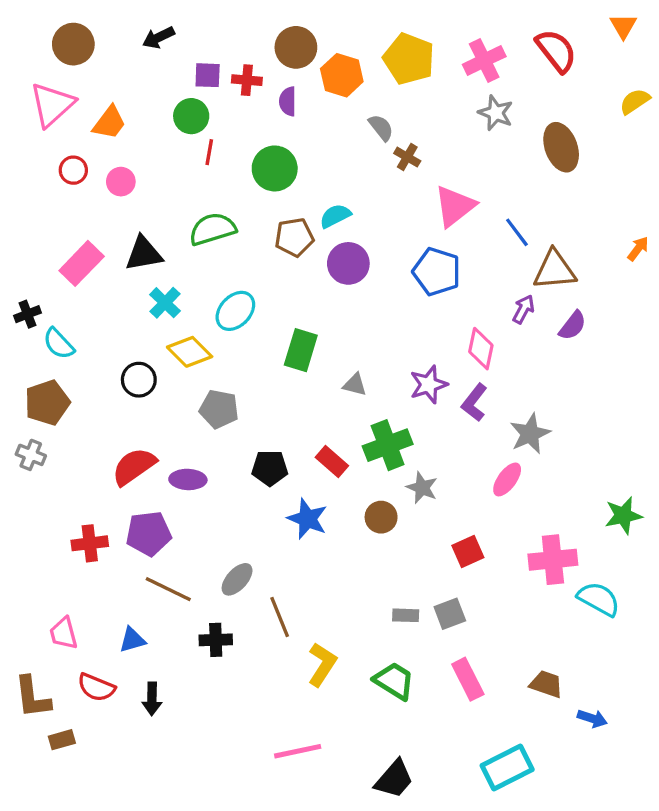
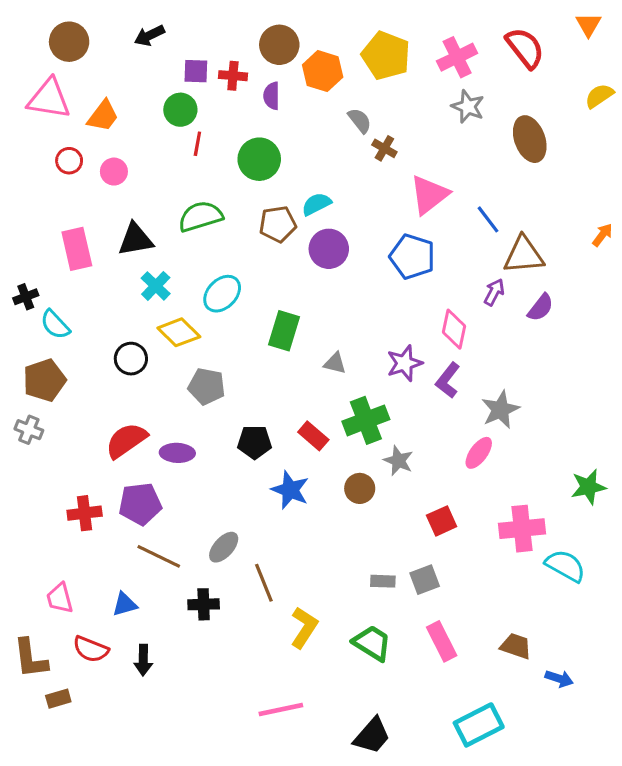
pink triangle: (52, 105) -> (49, 99), turned 51
pink rectangle: (82, 263) -> (77, 249), turned -57

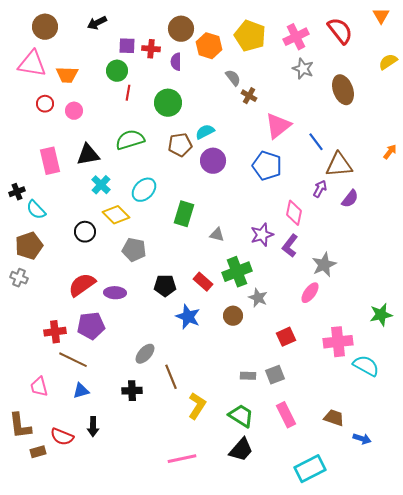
orange trapezoid: (103, 116) -> (67, 75), turned 55
brown line: (159, 556) -> (73, 360), moved
red semicircle: (91, 649) -> (62, 437), moved
black trapezoid: (372, 736) -> (241, 450), moved

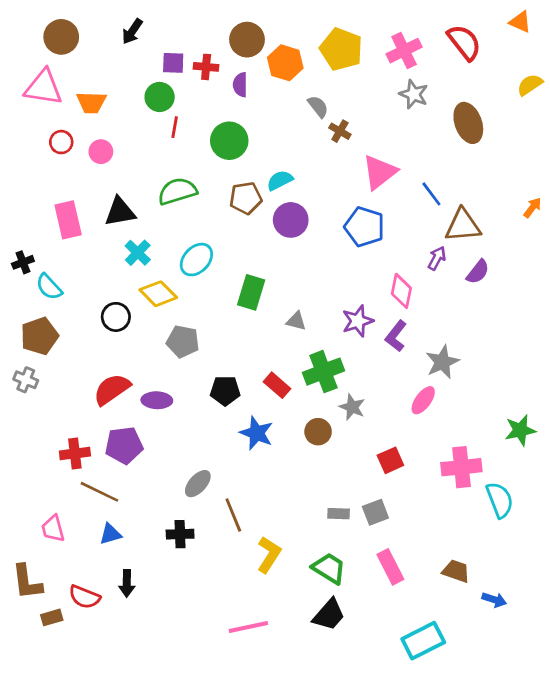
orange triangle: (381, 16) -> (520, 22), turned -36
black arrow: (97, 23) -> (132, 31), turned -30
cyan semicircle: (366, 366) -> (500, 500), turned 40

